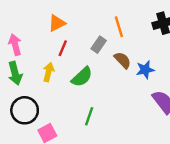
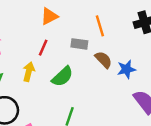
orange triangle: (57, 23) -> (49, 16), moved
gray rectangle: (99, 45) -> (79, 44), turned 63

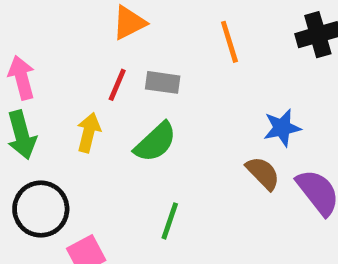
gray rectangle: (79, 44) -> (163, 82), moved
brown semicircle: (103, 60) -> (263, 173), moved

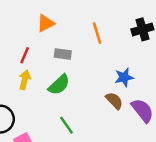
red line: (117, 85) -> (25, 55), moved
green line: (170, 221) -> (66, 125), turned -54

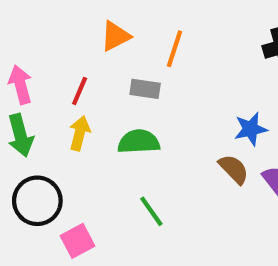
orange line: (97, 33) -> (175, 49), moved, turned 35
green semicircle: (59, 85) -> (139, 142), turned -140

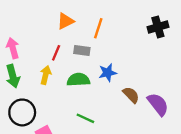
red line: (80, 91) -> (56, 53), moved
blue star: (251, 129) -> (108, 73), moved
green line: (151, 211) -> (85, 118), turned -30

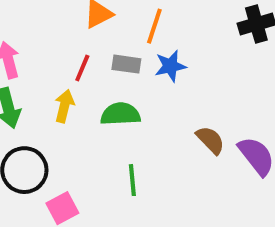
blue star: (108, 73) -> (170, 66), moved
green line: (85, 118) -> (132, 180), turned 60

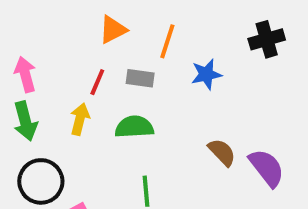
blue star: (170, 66) -> (206, 74), moved

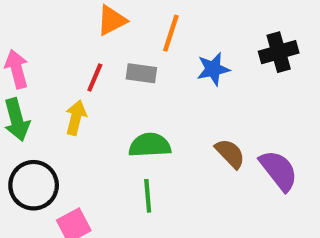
black cross: (267, 39) -> (279, 52), moved
green semicircle: (134, 127) -> (150, 145), moved

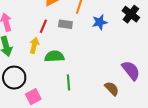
black cross: (279, 52) -> (131, 14), turned -36
green semicircle: (150, 145) -> (54, 56), moved
brown semicircle: (230, 154) -> (112, 89), moved

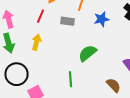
red line: (43, 26) -> (41, 16), moved
green semicircle: (54, 56) -> (88, 53), moved, turned -36

